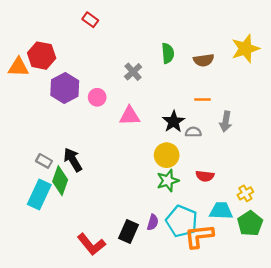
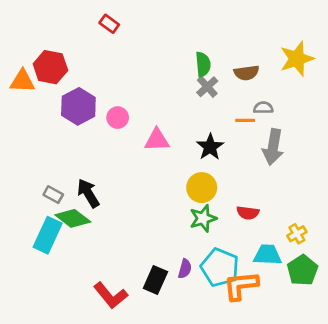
gray cross: (133, 72) -> (207, 87), moved
gray arrow: (226, 122) -> (273, 147), size x1.4
gray semicircle: (193, 132) -> (263, 108), moved
green diamond: (60, 181) -> (73, 218), turned -72

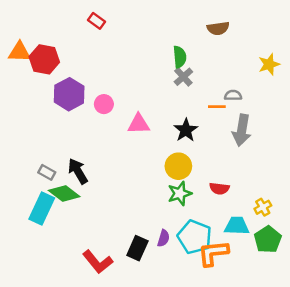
yellow star: (297, 59) -> (269, 64), moved, size x0.7
brown semicircle: (246, 73) -> (218, 28), moved
orange triangle: (22, 81) -> (19, 52), moved

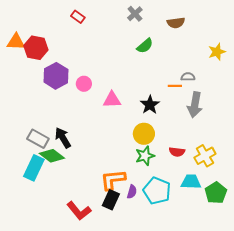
green semicircle: (180, 57) -> (145, 46), turned 54
gray cross: (183, 77) -> (135, 14), moved
gray rectangle: (47, 172) -> (38, 139), size x1.5
yellow cross: (263, 207) -> (205, 156), moved, size x1.5
orange L-shape: (213, 253) -> (113, 180), moved

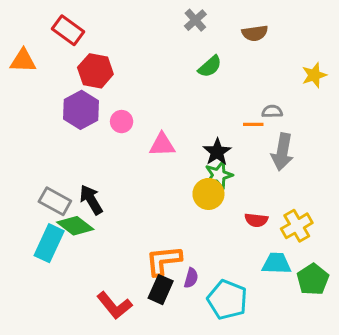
red rectangle: (78, 17) -> (68, 30), moved, size x1.5
red hexagon: (36, 48) -> (95, 71), moved
green star: (145, 156) -> (219, 175), moved
cyan pentagon: (157, 191) -> (227, 300), moved

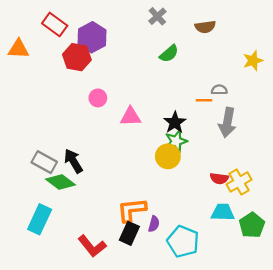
purple hexagon: (81, 110) -> (92, 37), moved
red semicircle: (256, 220) -> (219, 178), moved
cyan rectangle: (49, 243) -> (40, 219), moved

